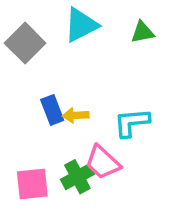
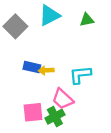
blue rectangle: (52, 110) -> (32, 67), turned -56
green cross: (77, 177) -> (55, 117), moved
pink square: (32, 184) -> (33, 112), moved

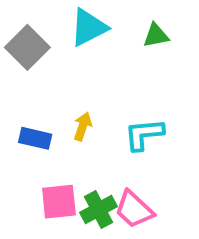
blue rectangle: (32, 67) -> (35, 138), moved
yellow arrow: (46, 70) -> (83, 126), turned 112
pink trapezoid: (63, 99) -> (134, 210), moved

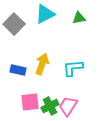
yellow arrow: (83, 126) -> (42, 64), size x1.5
pink trapezoid: (134, 210) -> (68, 106), turned 80

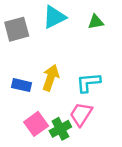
gray square: (14, 24) -> (17, 29), turned 30
pink square: (30, 102) -> (36, 124), turned -30
pink trapezoid: (68, 106) -> (81, 114), moved

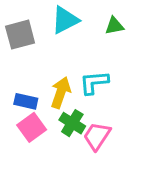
cyan L-shape: (88, 83) -> (94, 82), moved
pink square: (36, 124) -> (32, 127), moved
green cross: (60, 129) -> (72, 123), moved, turned -30

